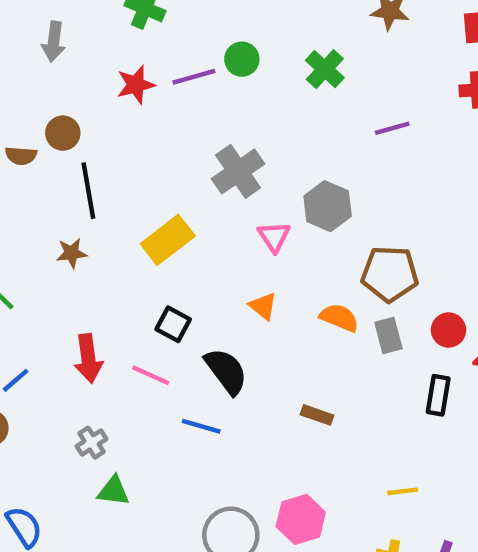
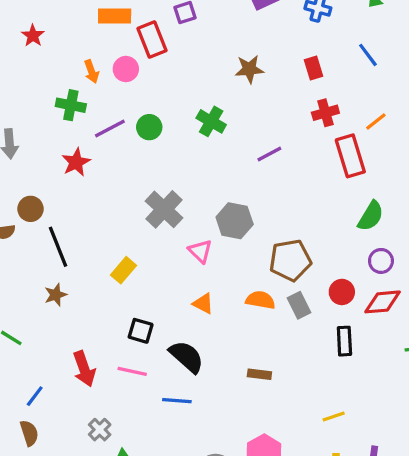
purple line: (194, 77) -> (110, 129), moved
yellow rectangle: (168, 240) -> (123, 270), size x0.7

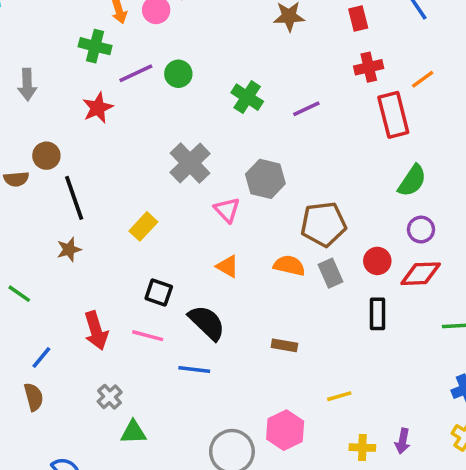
green cross: (211, 121) -> (247, 97), moved
yellow line: (334, 416) -> (339, 396), moved

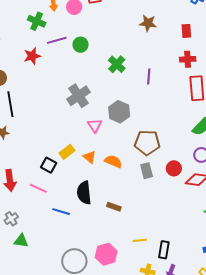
purple line: (306, 109) -> (149, 76), turned -70
yellow rectangle: (143, 226) -> (67, 152), moved
orange semicircle: (289, 265) -> (113, 161), moved
black rectangle: (378, 314) -> (164, 250), moved
black semicircle: (207, 323) -> (84, 193), moved, turned -150

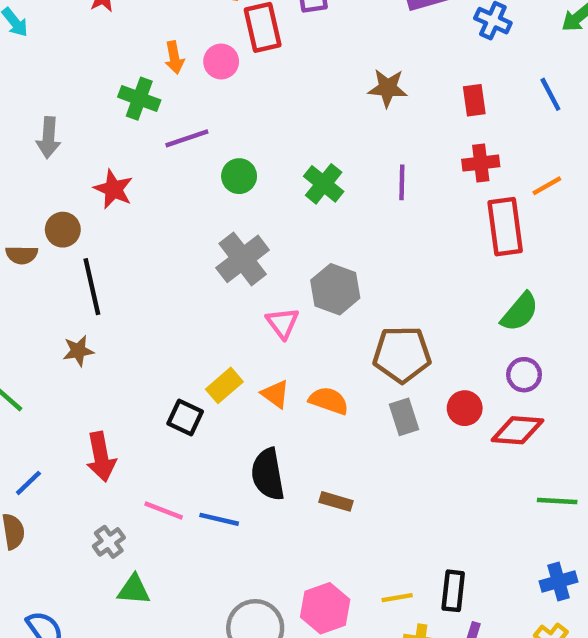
green circle: (81, 45) -> (239, 176), moved
red star: (32, 56) -> (113, 189), moved, turned -30
purple line: (149, 76) -> (402, 182), moved
pink line: (38, 188) -> (164, 510), moved
yellow line: (140, 240) -> (397, 598), moved

